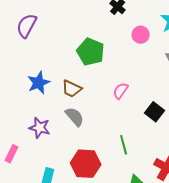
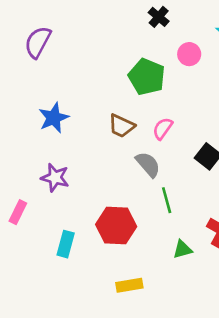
green pentagon: (91, 52) -> (147, 77), moved
brown trapezoid: (72, 89) -> (121, 126), moved
gray semicircle: (75, 117) -> (148, 164), moved

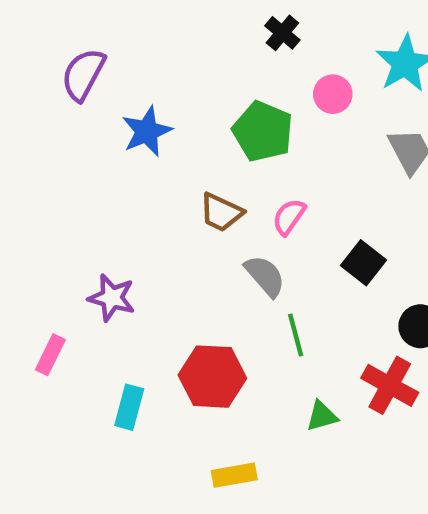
blue star: (54, 118) -> (147, 131), moved

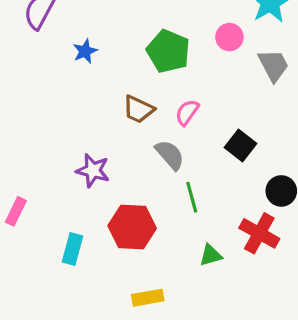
pink circle: (333, 94) -> (229, 37), moved
blue star: (147, 131) -> (85, 51), size x0.7
purple star: (112, 298) -> (93, 171), moved

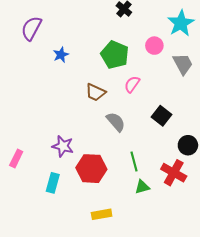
pink semicircle: (187, 112) -> (132, 84), moved
purple star: (93, 171) -> (63, 146), moved
green line: (192, 197) -> (134, 161), moved

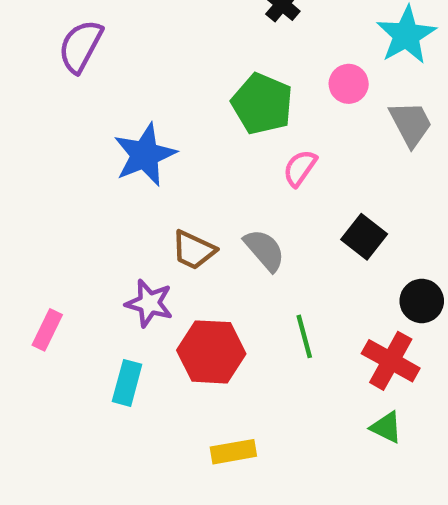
blue star: (61, 55) -> (145, 155), moved, size x1.8
brown trapezoid: (95, 92) -> (194, 250), moved
green triangle: (142, 187) -> (386, 427), moved, turned 42

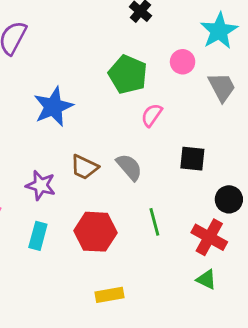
black square: (364, 237) -> (192, 159), turned -32
purple star: (149, 303) -> (41, 185), moved
cyan rectangle: (127, 383) -> (38, 236), moved

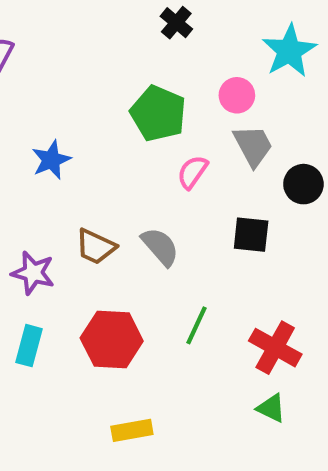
gray trapezoid: (222, 87) -> (253, 146), moved
blue star: (53, 107) -> (51, 160), size x0.7
black circle: (229, 199) -> (303, 184), moved
green line: (154, 222) -> (197, 325), turned 40

